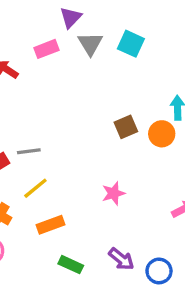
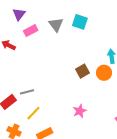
purple triangle: (71, 17) -> (19, 14), moved

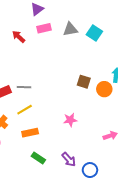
gray triangle: (56, 25) -> (70, 29), turned 42
brown square: (82, 71) -> (84, 82), turned 32

